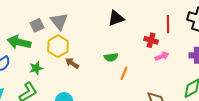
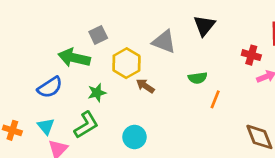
black triangle: (116, 18) -> (204, 26), turned -30
gray triangle: (59, 21) -> (164, 42), moved, turned -30

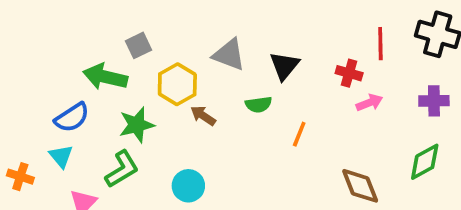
black triangle: (204, 26) -> (284, 66), moved
green semicircle: (198, 78) -> (259, 105), moved
green star: (97, 93) -> (137, 125), size x1.4
cyan triangle: (46, 126) -> (61, 156), moved

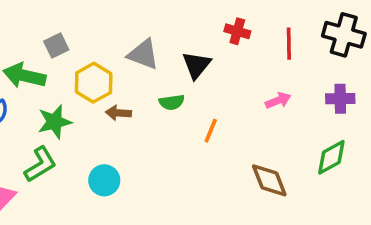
red cross: (349, 73) -> (237, 31), moved
brown arrow: (203, 116) -> (118, 113), turned -30

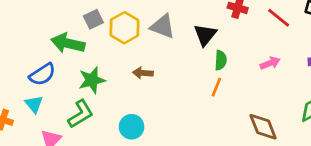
red line: (289, 44) -> (279, 18), turned -50
yellow hexagon: (94, 83) -> (124, 28), moved
green semicircle: (172, 102) -> (221, 60), moved, turned -78

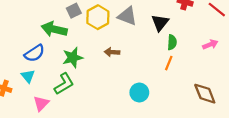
cyan circle: (132, 127) -> (139, 93), moved

